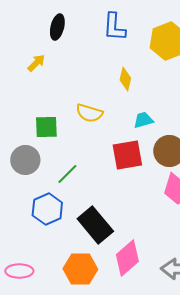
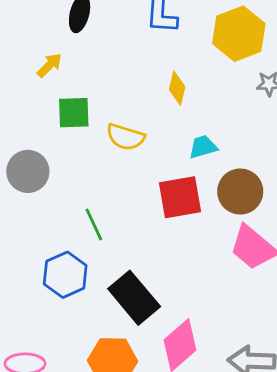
green square: (46, 127) -> (74, 113), moved
gray circle: (25, 160) -> (28, 171), moved
green line: (67, 174) -> (94, 224), turned -70

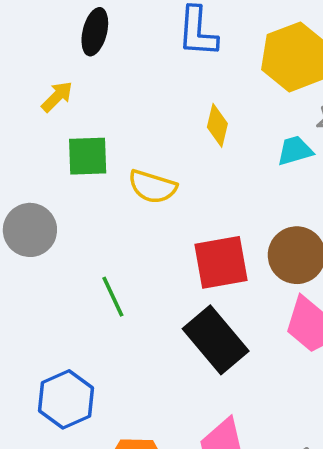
cyan trapezoid: (203, 147) -> (295, 151), moved
blue hexagon: (65, 275) -> (66, 399), moved
black rectangle: (134, 298) -> (216, 340), moved

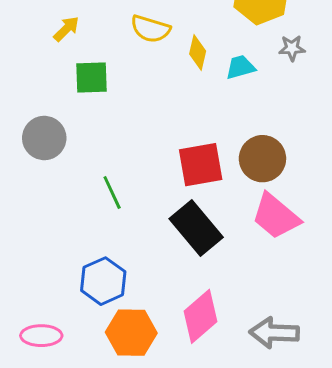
cyan trapezoid: (295, 151) -> (240, 67), moved
yellow semicircle: (153, 187) -> (150, 29), moved
blue hexagon: (66, 399) -> (103, 281), moved

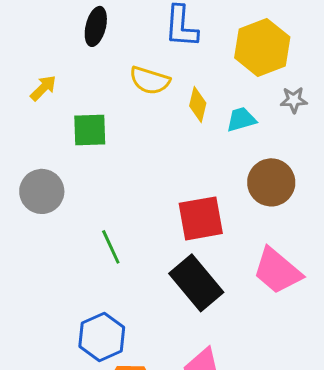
yellow arrow: (66, 29) -> (43, 88), moved
brown circle: (262, 159) -> (271, 182), moved

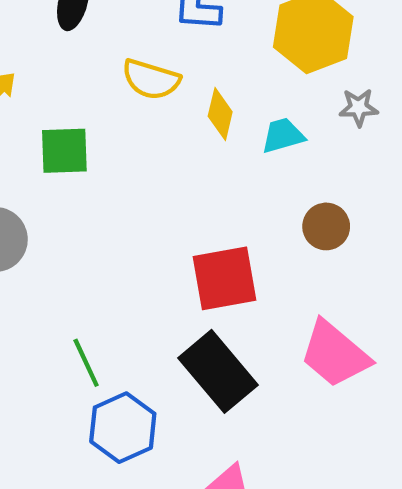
brown circle: (271, 182) -> (326, 226), size x0.7
green line: (111, 247) -> (86, 363), moved
blue hexagon: (102, 337) -> (123, 428), moved

